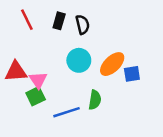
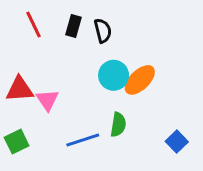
cyan circle: (79, 60) -> (114, 75), moved
blue square: (132, 74) -> (177, 142), moved, turned -35
green square: (36, 96) -> (17, 142), moved

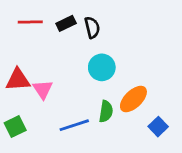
red line: (33, 24) -> (30, 22), turned -65
black rectangle: (74, 26) -> (66, 23), turned 48
orange ellipse: (140, 80) -> (133, 99), moved

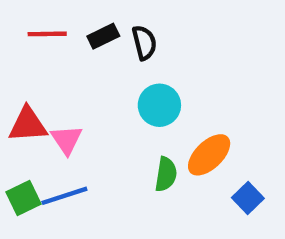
blue line: (74, 125) -> (64, 196), moved

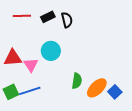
cyan circle: (159, 105) -> (51, 51), moved
orange ellipse: (209, 155) -> (97, 88), moved

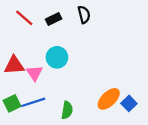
red line: (22, 16) -> (24, 18), turned 42
black semicircle: (67, 20) -> (84, 15), moved
green semicircle: (77, 81) -> (67, 110), moved

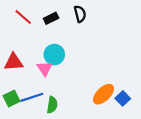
pink triangle: (34, 73) -> (45, 68), moved
green semicircle: (67, 110) -> (52, 105), moved

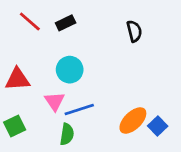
black semicircle: (80, 14) -> (134, 31), moved
pink triangle: (45, 68) -> (55, 101), moved
blue line: (32, 97) -> (79, 110), moved

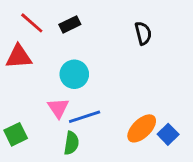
red triangle: (17, 79) -> (19, 57), moved

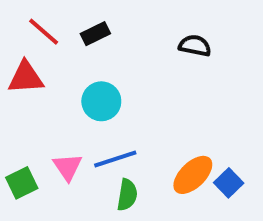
black semicircle: (143, 33) -> (195, 46), turned -65
pink triangle: (58, 108) -> (68, 167), moved
green semicircle: (71, 143) -> (127, 195), moved

